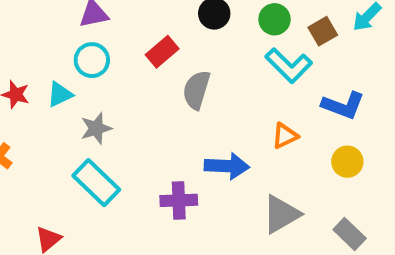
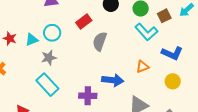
cyan circle: (92, 60) -> (52, 33), moved

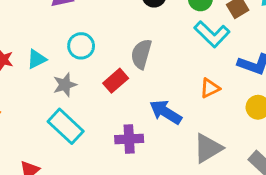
red rectangle: (84, 21) -> (116, 81), moved
cyan circle: (52, 33) -> (81, 46), moved
blue arrow: (113, 80) -> (166, 112), turned -150

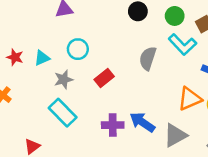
gray semicircle: (141, 54) -> (148, 58), moved
orange triangle: (210, 88) -> (190, 99), moved, size x1.5
blue arrow: (166, 112) -> (142, 122), moved

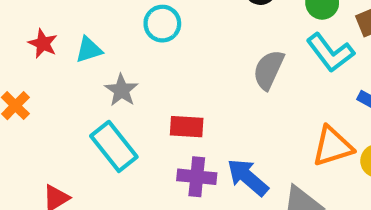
cyan circle: (78, 49) -> (162, 24), moved
red rectangle: (104, 78) -> (187, 127), moved, turned 36
gray star: (64, 79) -> (121, 90), turned -30

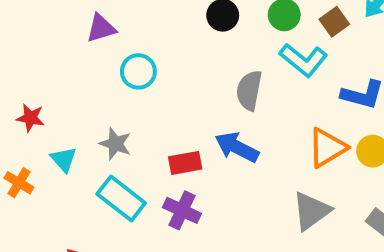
cyan triangle: (89, 50) -> (64, 159), moved, turned -40
purple cross: (197, 177) -> (182, 210), moved, turned 33
blue arrow: (248, 177) -> (237, 147), moved

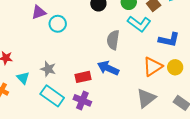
cyan circle: (138, 71) -> (58, 24), moved

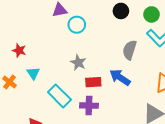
gray star: (48, 69) -> (78, 62), moved
purple cross: (82, 100) -> (89, 106), turned -30

